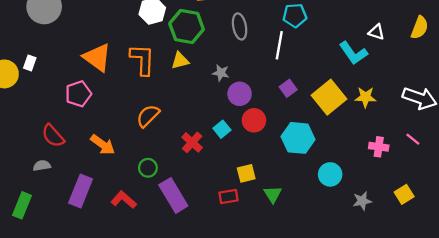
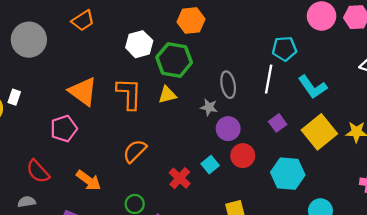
gray ellipse: (240, 26) -> (228, 85), moved
cyan L-shape: (353, 53) -> (313, 87), moved

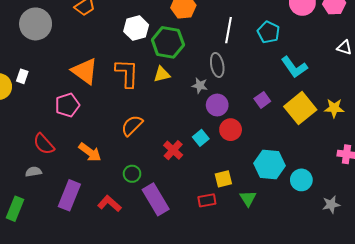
cyan pentagon: (284, 49) -> (269, 32), turned 30
white line: (269, 79) -> (228, 30), moved
cyan hexagon: (288, 174) -> (270, 165), moved

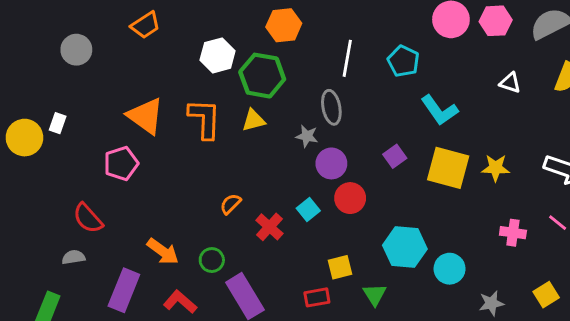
gray circle: (36, 24) -> (76, 50), size x0.7
yellow square: (300, 108) -> (448, 168), turned -36
orange semicircle: (132, 126) -> (231, 204), moved, size x0.7
orange arrow: (90, 152) -> (163, 251), moved

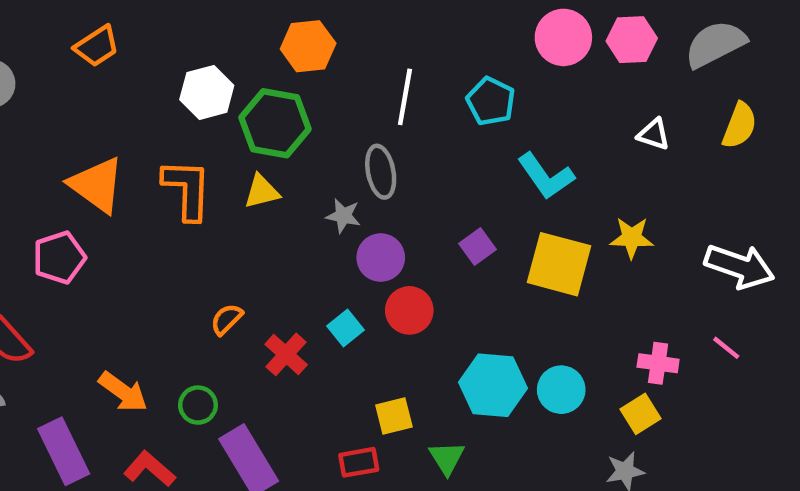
yellow star: (496, 168) -> (632, 238), moved
cyan circle: (450, 269) -> (561, 390), moved
purple rectangle: (124, 290) -> (64, 451), turned -48
yellow square: (546, 295) -> (640, 414), moved

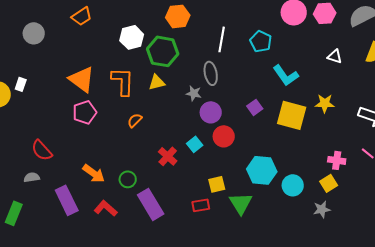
pink pentagon: (59, 258) -> (85, 112), moved
orange semicircle: (227, 319) -> (135, 120), moved
cyan circle: (561, 390) -> (293, 185), moved
green triangle: (447, 458) -> (241, 203), size x1.4

